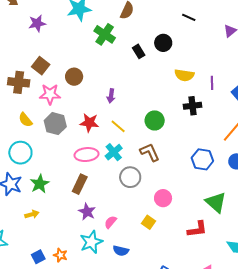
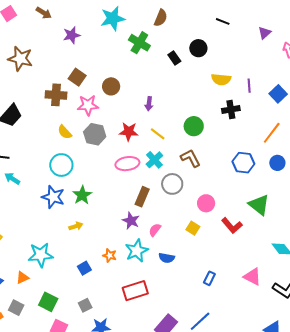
brown rectangle: (80, 184) -> (142, 197), moved
red L-shape: (197, 229) -> (232, 226), moved, turned 60
orange star: (60, 255) -> (110, 255), moved

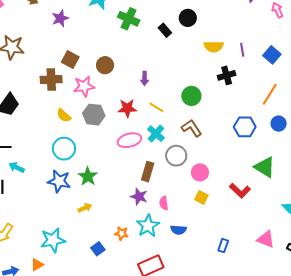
pink circle: (206, 203) -> (200, 172), moved
pink semicircle: (155, 230) -> (164, 203), turned -40

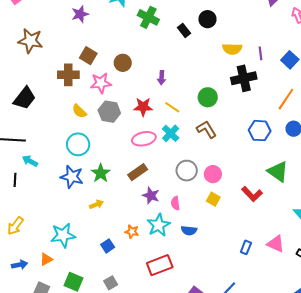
black cross: (227, 75) -> (244, 78), size x1.4
gray circle: (176, 156) -> (187, 171), moved
brown rectangle: (148, 172) -> (138, 172), moved, turned 36
blue rectangle: (223, 246) -> (246, 247), moved

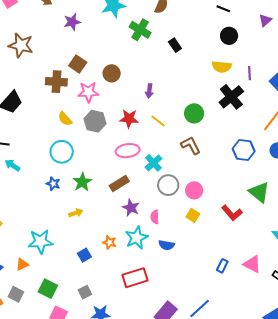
black circle: (207, 19) -> (229, 36), moved
black cross: (244, 78) -> (231, 97), turned -30
cyan cross: (171, 133) -> (153, 163), moved
blue star: (72, 177) -> (53, 184), size x0.6

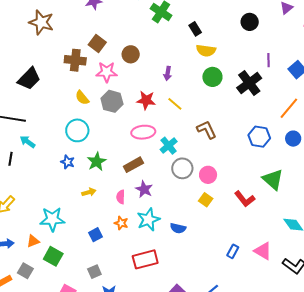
yellow semicircle: (222, 67) -> (206, 51), moved
green circle: (194, 113) -> (212, 77), moved
pink semicircle: (155, 217) -> (121, 197), moved
green square: (48, 289) -> (53, 256), moved

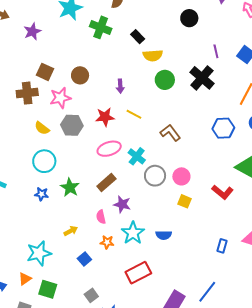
yellow arrow: (89, 192) -> (71, 231), moved

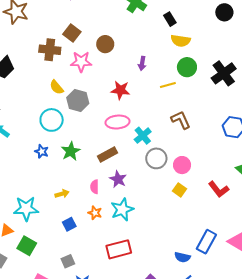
yellow line: (134, 114) -> (168, 85), moved, turned -56
gray hexagon: (72, 125) -> (78, 101), moved
blue semicircle: (164, 235) -> (182, 257), moved
blue rectangle: (222, 246) -> (206, 242), size x1.6

